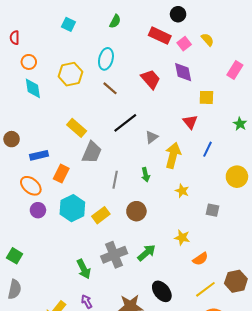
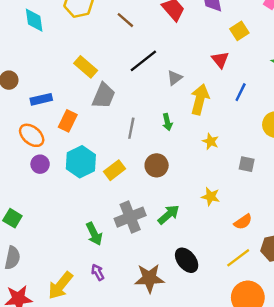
yellow square: (206, 97) -> (239, 31), turned -35
orange semicircle: (200, 259) -> (243, 222), moved

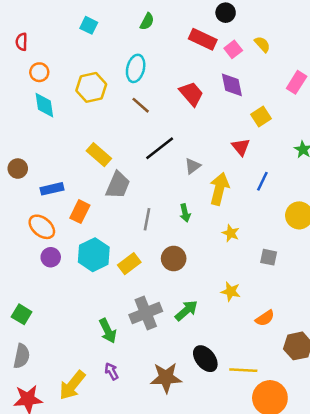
yellow line: (238, 258) -> (243, 370), moved, turned 40

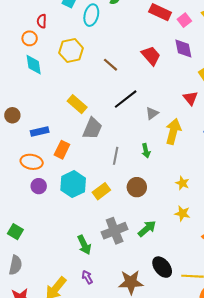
red semicircle: (22, 42) -> (42, 21), moved
cyan ellipse: (136, 68) -> (91, 15), moved
orange ellipse: (42, 227) -> (32, 162), turned -30
yellow star: (231, 233) -> (182, 183), moved

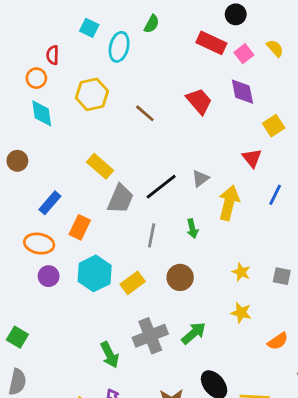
black line: (126, 99) -> (161, 187), moved
brown circle: (12, 115) -> (17, 161), moved
blue rectangle: (40, 131) -> (50, 203), turned -36

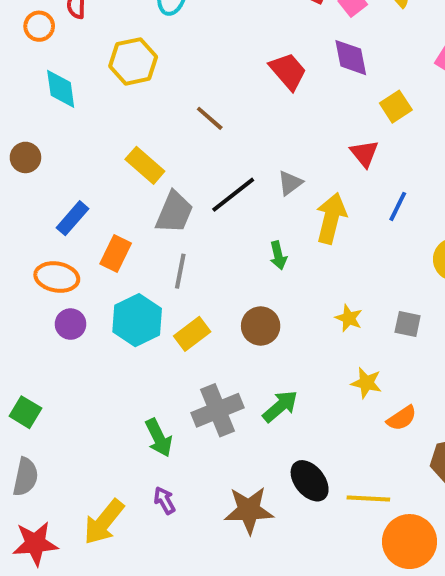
orange circle: (36, 78) -> (39, 26), moved
brown line: (145, 113) -> (210, 118), moved
gray line: (152, 235) -> (180, 271), moved
yellow star: (241, 313) -> (366, 383), moved

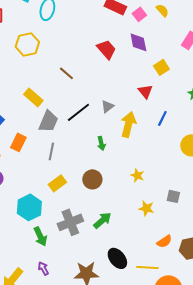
cyan hexagon: (137, 320) -> (29, 207), moved
gray square: (408, 324) -> (173, 196), moved
orange semicircle: (402, 418) -> (164, 241), moved

